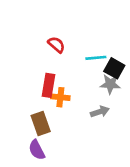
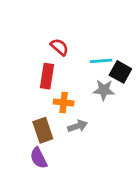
gray star: (110, 84) -> (104, 90), moved
red rectangle: (49, 85) -> (47, 76), moved
gray arrow: (100, 112) -> (77, 126), moved

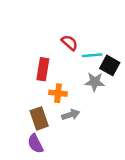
red semicircle: (59, 47) -> (69, 43), moved

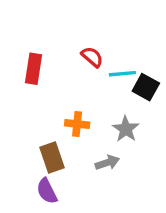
red rectangle: (43, 69) -> (33, 69), moved
gray star: (95, 82) -> (126, 129), moved, turned 30
gray arrow: (71, 115) -> (107, 163), moved

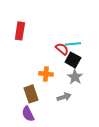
red semicircle: (92, 57) -> (62, 49), moved
red rectangle: (33, 69) -> (20, 31), moved
black square: (146, 87) -> (73, 60), moved

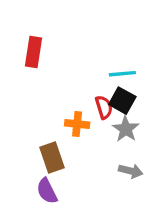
red semicircle: (62, 49) -> (104, 107), moved, turned 32
gray arrow: (64, 97) -> (131, 171), moved, turned 32

